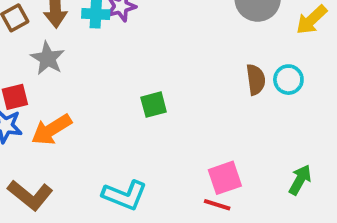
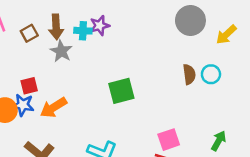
gray star: (48, 58) -> (61, 51), moved
green square: (154, 105) -> (121, 91), size x1.5

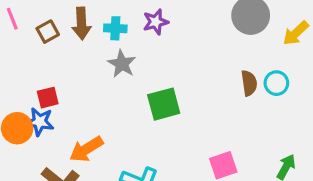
purple star: (100, 26) -> (156, 22), moved
gray star: (61, 51) -> (122, 64), moved
orange arrow: (54, 108) -> (86, 149), moved

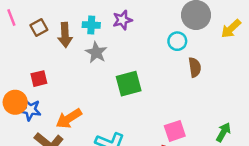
brown arrow: (82, 24) -> (65, 35), moved
cyan circle: (276, 83) -> (177, 41), moved
blue star: (40, 122) -> (30, 110), moved

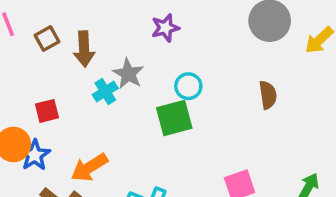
cyan cross: (91, 25) -> (105, 91), moved, turned -35
cyan circle: (177, 41) -> (188, 86), moved
blue star: (30, 110) -> (35, 155), turned 30

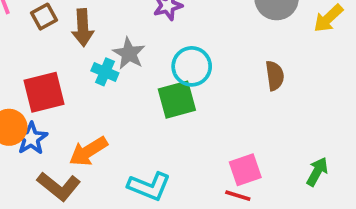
cyan circle: (188, 86) -> (192, 66), size x1.4
cyan cross: (105, 91) -> (105, 72), turned -35
red square: (47, 111) -> (44, 92), size x1.6

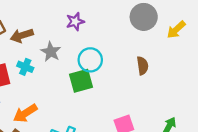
brown arrow: (83, 28) -> (22, 35), turned 75
cyan cross: (105, 72) -> (25, 67), moved

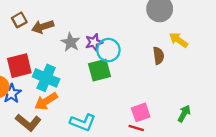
purple star: (75, 22) -> (94, 42), moved
yellow arrow: (176, 30) -> (179, 40), moved, turned 78
cyan cross: (25, 67) -> (46, 78), moved, size x1.6

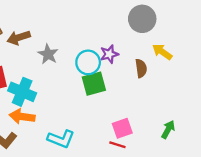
purple star: (94, 42) -> (109, 54), moved
green square: (99, 70) -> (94, 84), moved
orange arrow: (46, 101) -> (22, 117), turned 40

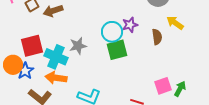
gray star: (48, 54) -> (78, 46), moved, turned 30
pink square: (122, 128) -> (163, 86), moved

